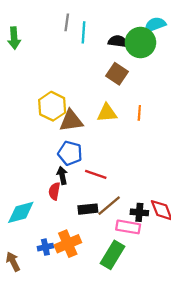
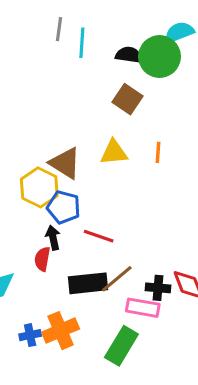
yellow hexagon: (52, 106) -> (39, 187), moved
brown triangle: (71, 121) -> (65, 163), turned 40
black rectangle: (88, 209) -> (88, 283), size x1.4

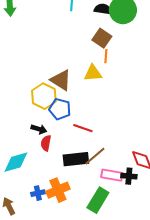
orange line: (158, 152) -> (106, 56), moved
black arrow: (53, 238) -> (39, 129), moved, turned 119
black cross: (158, 288) -> (129, 176), moved

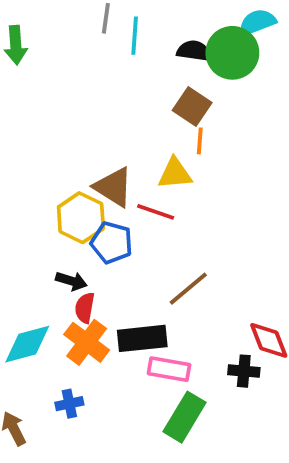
red line: (83, 128) -> (156, 212), moved
brown line: (95, 156) -> (188, 289), moved
pink rectangle: (112, 175) -> (169, 369), moved
orange cross: (58, 190) -> (87, 342), moved, turned -30

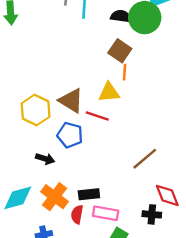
yellow hexagon: (81, 218) -> (36, 110), moved
brown line: (188, 289) -> (145, 159), moved
red semicircle: (85, 308) -> (77, 214), moved
black rectangle: (142, 338) -> (89, 194), size x0.7

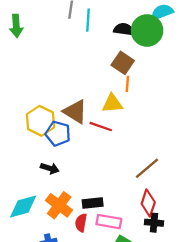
blue pentagon: (70, 135) -> (58, 134), moved
red diamond: (167, 195) -> (148, 203), moved, turned 40

